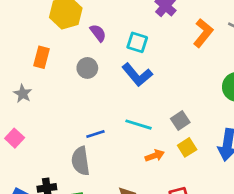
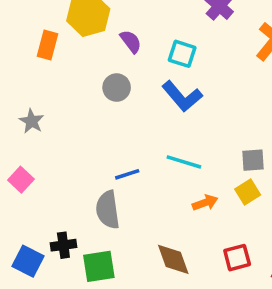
orange rectangle: (41, 57) -> (48, 45), moved
gray square: (180, 121) -> (253, 160), moved, turned 30

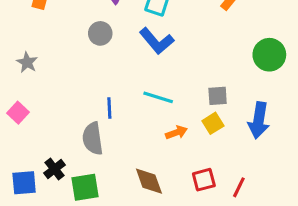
blue line: (127, 174) -> (109, 108), turned -75
black cross: (63, 245) -> (55, 169), turned -30
blue square: (28, 261) -> (24, 183), turned -32

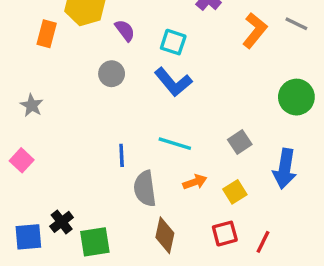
gray square: (218, 96) -> (240, 142), turned -30
yellow square: (213, 123) -> (235, 192), moved
gray semicircle: (93, 139) -> (145, 189), moved
brown diamond: (149, 181) -> (165, 235), turned 32

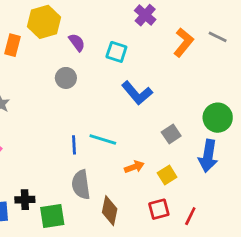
blue L-shape: (173, 82) -> (137, 93), moved
green circle: (296, 97) -> (218, 118), moved
cyan line: (175, 144) -> (103, 139), moved
gray semicircle: (145, 189) -> (81, 185), moved
black cross: (62, 222) -> (25, 200), turned 36

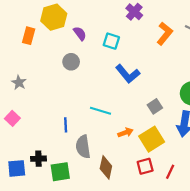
blue line: (74, 145) -> (66, 125), moved
yellow square: (167, 175) -> (152, 139), size x1.6

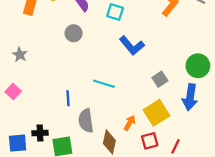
orange arrow: (126, 133) -> (130, 123), moved, turned -40

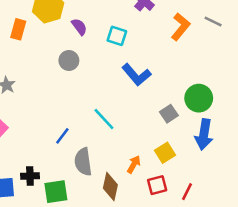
green circle: (198, 66) -> (199, 98), moved
cyan line: (104, 84) -> (104, 119), turned 30
blue line: (68, 98) -> (62, 136), turned 40
yellow square: (156, 113) -> (165, 153), size x0.7

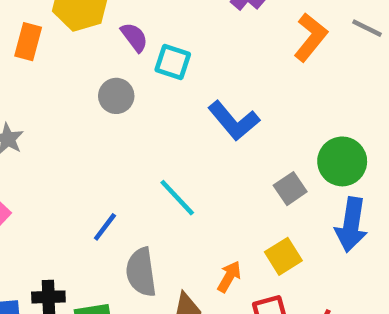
cyan square: (117, 36) -> (173, 62), moved

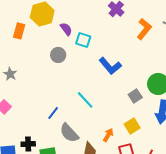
gray semicircle: (141, 272) -> (69, 133), turned -35

